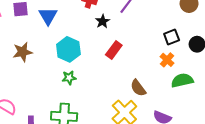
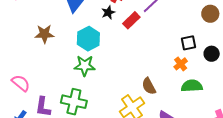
black star: (103, 21) -> (108, 12), moved
red rectangle: (114, 50) -> (131, 20), moved
green star: (69, 78) -> (85, 66), size x1.5

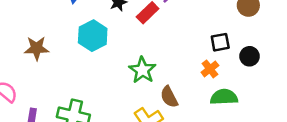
brown star: (44, 34) -> (37, 48), moved
green star: (85, 66) -> (142, 70), moved, turned 30

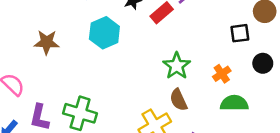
black square: (220, 42) -> (240, 33), moved
green star: (142, 70) -> (177, 66), moved

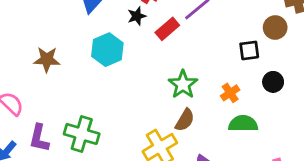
brown semicircle: (179, 100) -> (185, 120), turned -125

